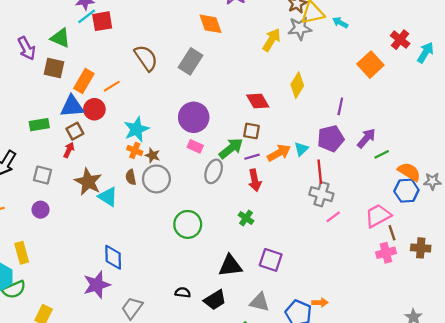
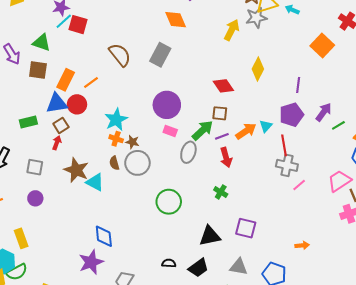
red square: (102, 21) -> (78, 25), turned 30
orange arrow: (320, 303) -> (302, 245), moved

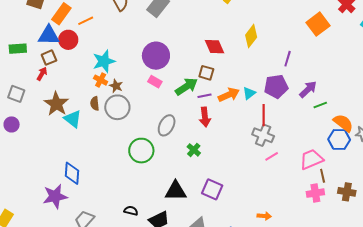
gray ellipse: (188, 152) -> (167, 125), moved

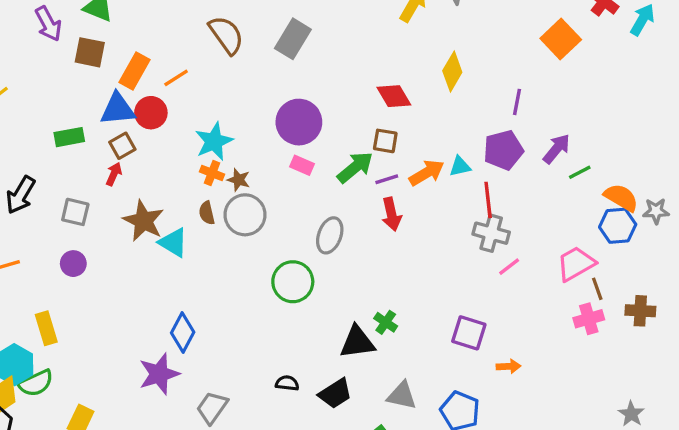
cyan triangle: (249, 93) -> (460, 166), turned 32
green cross: (194, 150) -> (386, 322), moved
blue diamond: (72, 173) -> (183, 333), turned 30
purple square: (212, 189) -> (469, 333), moved

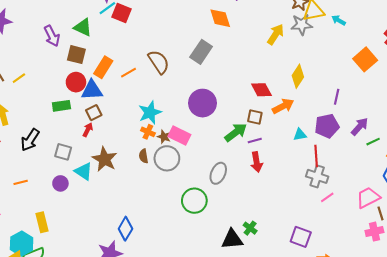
brown semicircle: (226, 35) -> (159, 62), moved
red circle: (151, 113) -> (76, 82), moved
pink rectangle: (302, 165) -> (179, 136), moved, size x1.5
orange arrow: (427, 173) -> (283, 106), moved
cyan triangle: (173, 243) -> (84, 171), moved

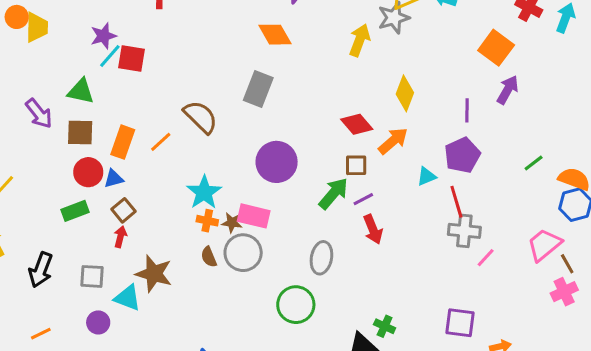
blue triangle: (92, 90) -> (114, 179), size x0.6
purple arrow: (360, 127) -> (508, 90), moved

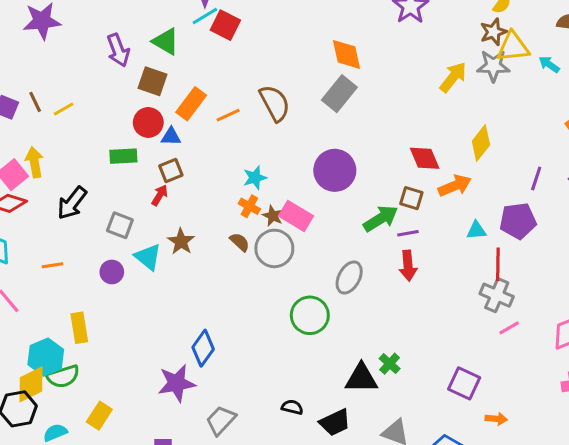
orange diamond: (275, 35) -> (346, 54), moved
cyan star: (204, 192) -> (255, 178), size x0.7
brown semicircle: (209, 257) -> (240, 242), turned 138
brown star: (154, 274) -> (181, 242), size x0.7

